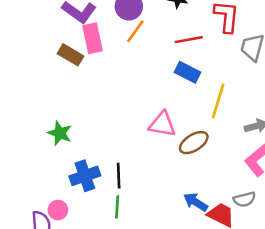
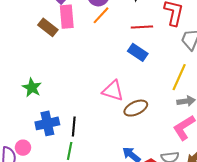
yellow line: (218, 101) -> (179, 77), moved

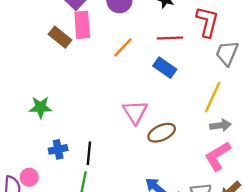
orange line: (101, 15) -> (123, 47), moved
green star: (32, 88) -> (41, 107), turned -30
pink triangle: (113, 91) -> (135, 112), turned 40
blue cross: (47, 123) -> (58, 149), size x0.7

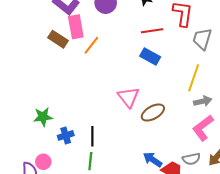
orange line: (123, 47) -> (91, 45), moved
green star: (41, 107) -> (43, 117), moved

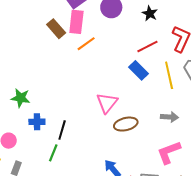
red line: (152, 31) -> (147, 47), turned -35
yellow line: (194, 78) -> (169, 75), moved, turned -48
gray arrow: (203, 101) -> (169, 117), moved

